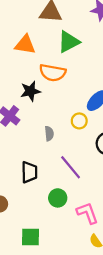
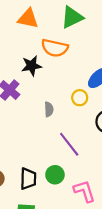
black trapezoid: (29, 172) -> (28, 179), moved

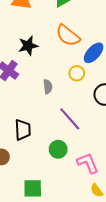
orange semicircle: (55, 48) -> (68, 35), moved, turned 30
black trapezoid: (28, 179) -> (23, 130), moved

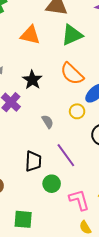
black star: (28, 46) -> (32, 80), turned -30
gray semicircle: (48, 87) -> (48, 122), turned -32
black trapezoid: (23, 130) -> (33, 161), moved

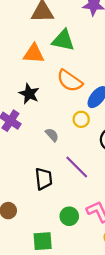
orange triangle: (30, 35) -> (34, 54), moved
green triangle: (72, 35) -> (63, 40), turned 45
green circle: (52, 184) -> (69, 216), moved

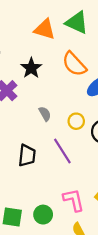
yellow circle: (81, 119) -> (76, 121), moved
green circle: (69, 216) -> (43, 215), moved

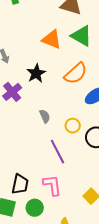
orange semicircle: (74, 64) -> (76, 73), turned -95
black trapezoid: (27, 155) -> (20, 184), moved
pink L-shape: (74, 200) -> (52, 185), moved

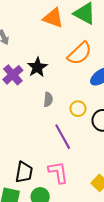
black star: (36, 73) -> (37, 67), moved
gray semicircle: (45, 116) -> (48, 100), turned 32

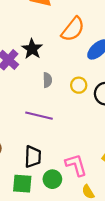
purple line: (63, 137) -> (39, 116), moved, turned -40
pink L-shape: (58, 172) -> (76, 165), moved

